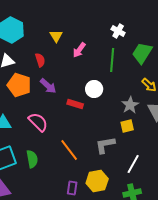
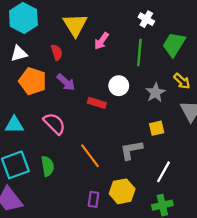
yellow triangle: (56, 36) -> (75, 25), size x1.6
gray star: (130, 105) -> (155, 93), moved

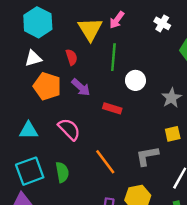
pink arrow: (102, 41) -> (117, 20), moved
green line: (139, 52) -> (113, 57), moved
white circle: (119, 86) -> (135, 80), moved

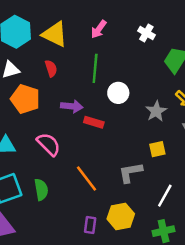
yellow triangle: (90, 29) -> (55, 34), moved, turned -32
purple arrow: (81, 87) -> (72, 106), moved, turned -36

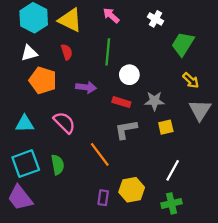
pink arrow: (99, 29) -> (111, 15), turned 96
gray star: (156, 111) -> (154, 101), moved, turned 30
red rectangle: (94, 122) -> (121, 102), moved
gray L-shape: (131, 172) -> (126, 129), moved

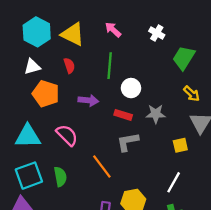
cyan triangle: (25, 124) -> (28, 136), size x1.4
yellow square: (166, 127) -> (180, 145), moved

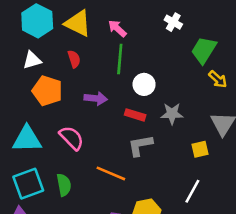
pink arrow: (113, 30) -> (117, 28), moved
yellow arrow: (192, 94) -> (218, 79), moved
orange line: (102, 167) -> (111, 173), turned -30

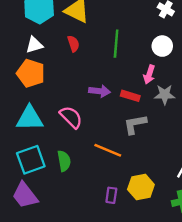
pink arrow: (117, 28) -> (149, 74), moved, turned -114
white circle: (144, 84) -> (162, 46), moved
orange pentagon: (47, 91) -> (31, 73), moved
purple arrow: (96, 98) -> (99, 91), moved

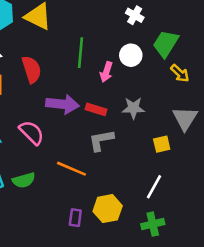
red semicircle: (73, 44) -> (32, 69), moved, size x1.5
pink arrow: (149, 74) -> (106, 72), moved
purple arrow: (99, 91) -> (62, 104), size x1.4
green semicircle: (64, 161) -> (24, 180), turned 84

